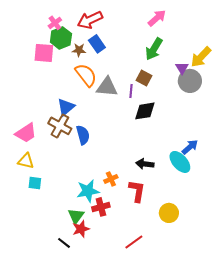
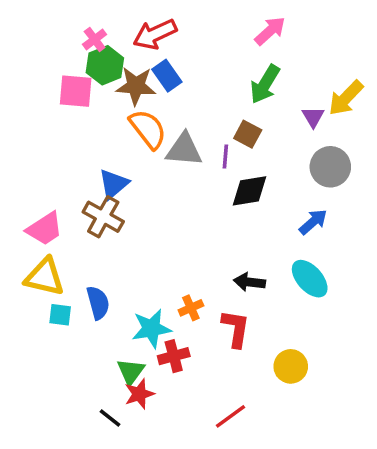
brown star: (79, 50) -> (136, 86), size x1.6
gray circle: (190, 81) -> (330, 167), moved
blue semicircle: (83, 135) -> (98, 303), moved
blue arrow: (190, 147) -> (313, 222), moved
yellow triangle: (26, 161) -> (45, 277), size x1.4

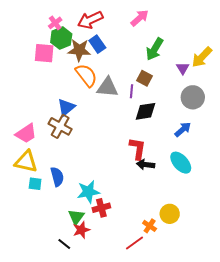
pink arrow: (270, 31) -> (140, 18), moved
orange cross: (191, 308) -> (150, 226), moved, turned -32
red L-shape: (236, 329) -> (138, 149), moved

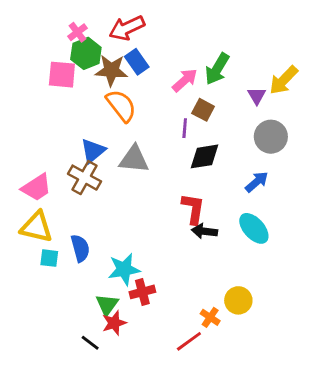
pink arrow: (140, 18) -> (185, 80), moved
gray triangle: (107, 87) -> (134, 159), moved

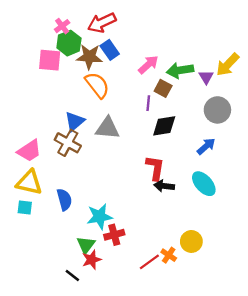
green arrow: (217, 69) -> (180, 70), moved, turned 50
cyan square: (49, 258) -> (25, 207), moved
red line: (189, 341) -> (149, 262), moved

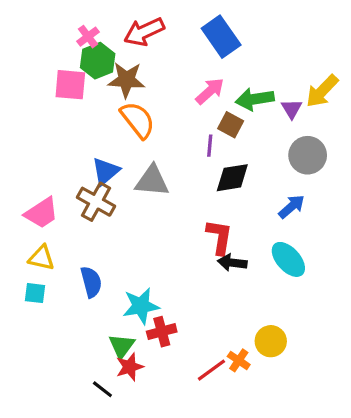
blue rectangle: (110, 50) -> (221, 37), moved, size x1.4
yellow triangle: (29, 183) -> (41, 258), size x0.7

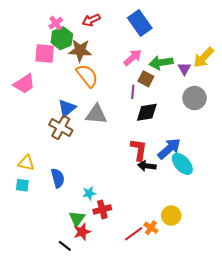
red arrow: (144, 32) -> (91, 20), size x0.7
blue arrow: (292, 207) -> (169, 149), moved, size x1.4
pink trapezoid: (41, 213) -> (24, 84), moved
cyan star: (141, 306) -> (89, 193), size x0.6

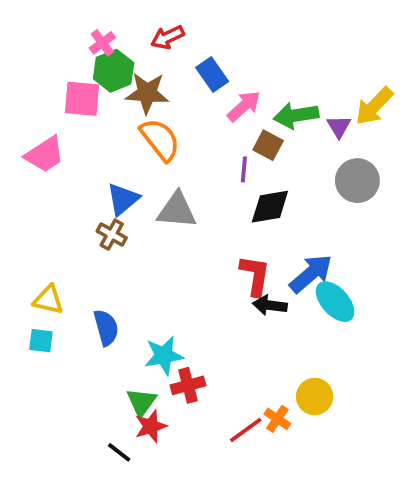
blue rectangle: (140, 23) -> (212, 74), moved, size x0.7
brown cross: (61, 127) -> (112, 235), size x0.7
cyan star: (89, 193) -> (164, 356), size x1.5

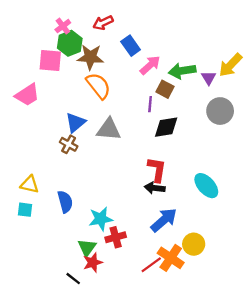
blue arrow: (311, 274) -> (164, 220), moved
black arrow: (270, 305) -> (155, 188), moved
orange cross: (277, 419) -> (171, 258), size x1.6

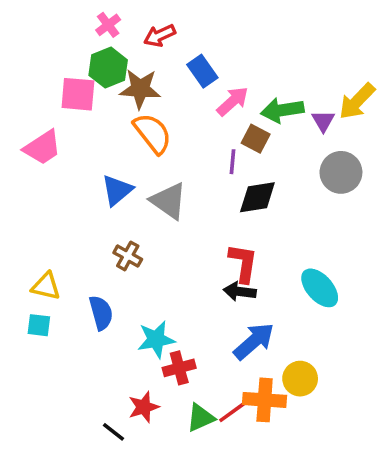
pink cross: (63, 26) -> (108, 25), moved
gray triangle: (109, 129) -> (169, 201), turned 30
brown cross: (69, 144) -> (128, 256), moved
green triangle: (87, 248) -> (201, 418), moved, turned 30
orange cross: (171, 258) -> (265, 400), turned -30

